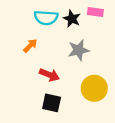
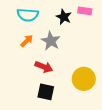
cyan semicircle: (46, 18) -> (28, 15), moved
gray star: (79, 50) -> (51, 41), moved, turned -30

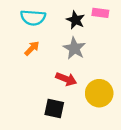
gray star: (51, 41) -> (74, 48), moved
red arrow: (44, 67) -> (66, 79), moved

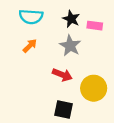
pink rectangle: (100, 13) -> (95, 26), moved
black square: (54, 109) -> (63, 109), moved

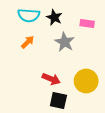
black star: (71, 19) -> (54, 17), moved
red arrow: (62, 75) -> (51, 79), moved

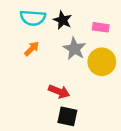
yellow circle: (86, 81) -> (102, 62), moved

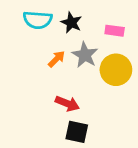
orange arrow: (32, 49) -> (57, 59), moved

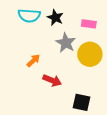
orange arrow: (57, 59) -> (33, 61), moved
black square: (77, 132) -> (82, 102), moved

